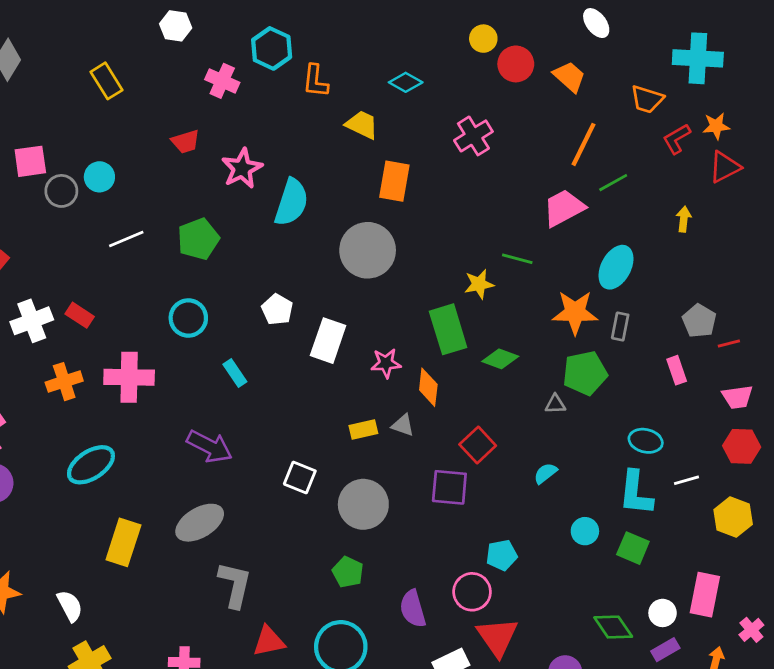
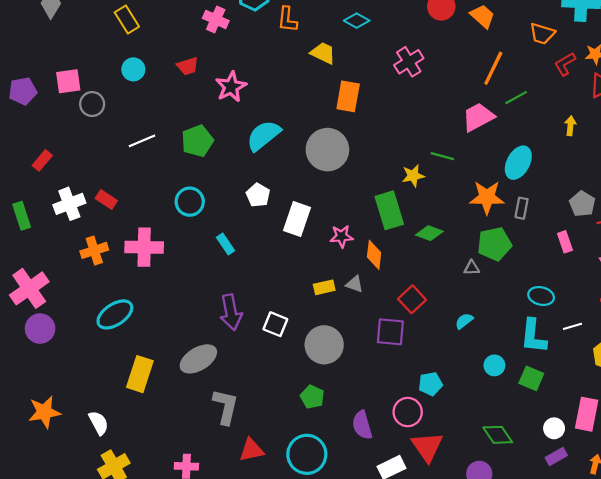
cyan circle: (99, 177) -> (133, 69), moved
cyan semicircle: (291, 202) -> (263, 136), moved, turned -147
purple arrow: (210, 446) -> (231, 312), moved, turned 52
green diamond: (613, 627) -> (498, 435), moved

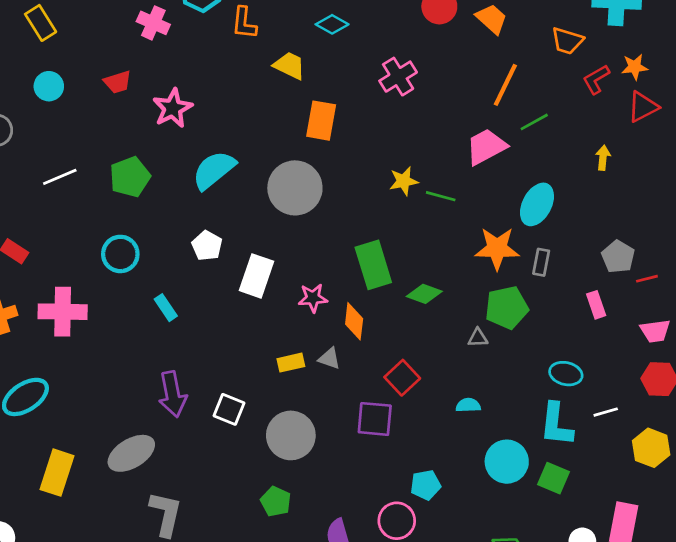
yellow star: (413, 176) -> (404, 181), moved
cyan semicircle: (464, 321) -> (468, 405), turned 36
cyan circle: (494, 365) -> (507, 462), size x1.6

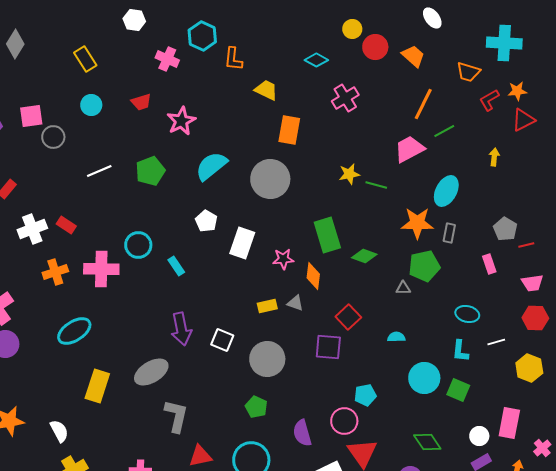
cyan diamond: (332, 24) -> (316, 60), moved
cyan circle: (120, 254) -> (138, 245), moved
cyan L-shape: (556, 424) -> (460, 351), size x0.7

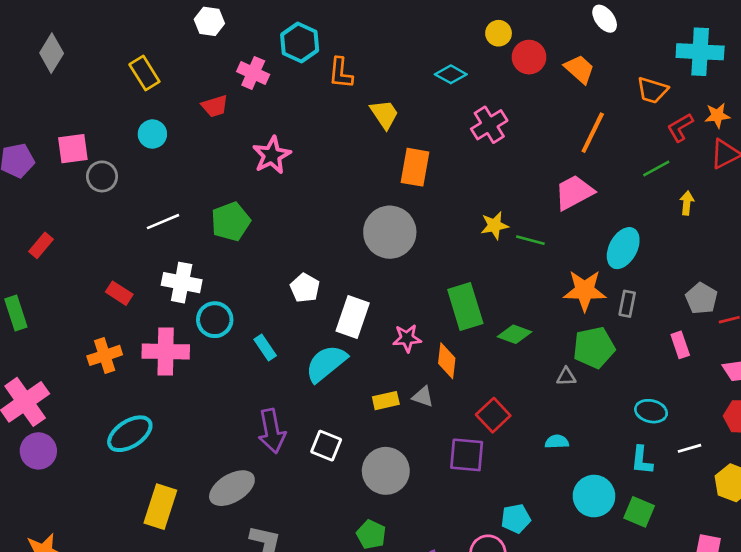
yellow trapezoid: (266, 90) -> (384, 114), turned 30
red trapezoid: (141, 102) -> (215, 106), moved
green line: (444, 131) -> (656, 168), moved
cyan semicircle: (211, 166) -> (326, 363), moved
white cross: (32, 229) -> (182, 283), moved, turned 32

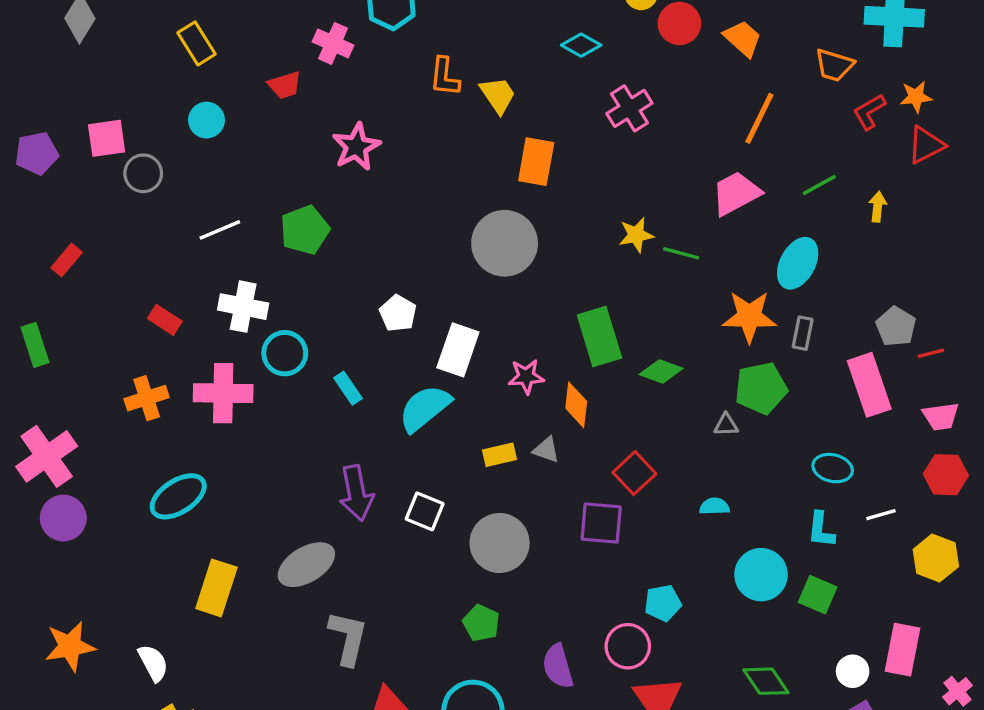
orange L-shape: (341, 73) -> (445, 77), moved
green line: (656, 168) -> (819, 185), moved
pink rectangle: (680, 345) -> (869, 385), size x1.8

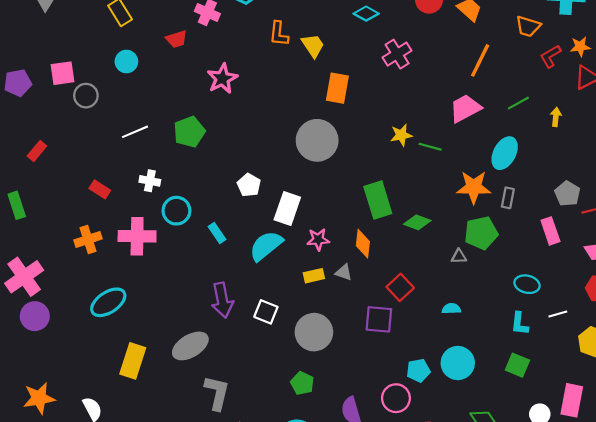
white cross: (243, 307) -> (150, 181), size x0.7
pink star: (526, 376) -> (318, 239), moved
pink rectangle: (869, 385) -> (550, 231), size x0.7
cyan circle: (761, 575) -> (458, 363), moved

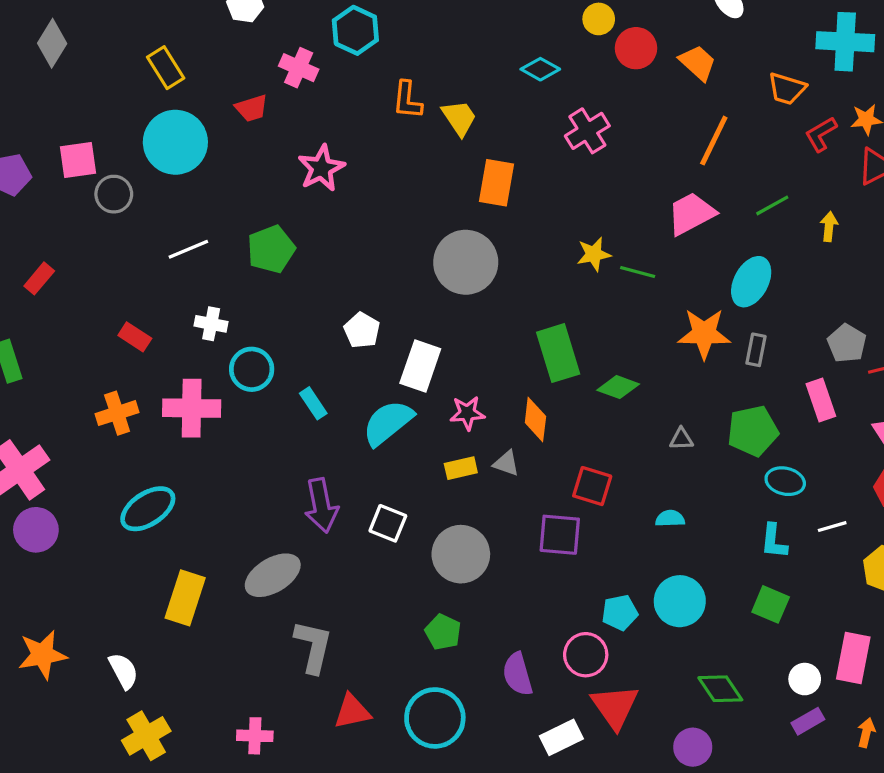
cyan circle: (126, 62) -> (175, 142), size x1.8
green pentagon: (481, 233) -> (753, 431), moved
red square: (400, 287) -> (592, 486), turned -30

